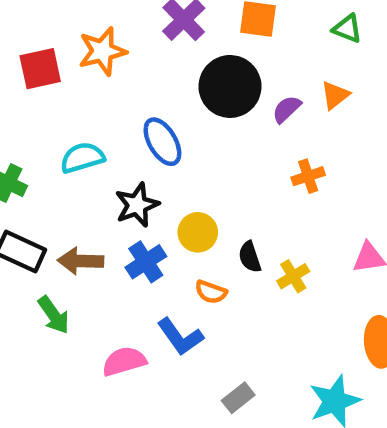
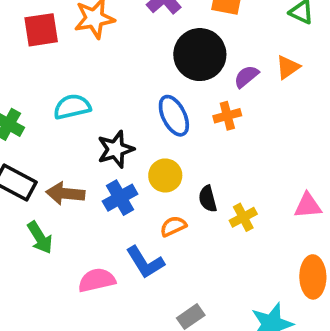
blue ellipse: (162, 142) -> (174, 116), moved
orange cross: (308, 176) -> (227, 116), moved
orange semicircle: (211, 292) -> (173, 226), turned 132

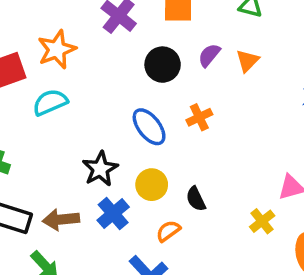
black circle: (200, 55) -> (163, 65), size x0.7
purple semicircle: (246, 76) -> (209, 55), moved
cyan semicircle: (72, 107) -> (50, 102), moved
yellow cross: (243, 217) -> (262, 221), moved

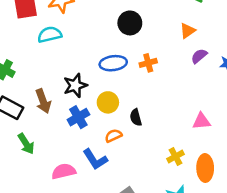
purple semicircle: (209, 55) -> (199, 56), moved
blue ellipse: (149, 127) -> (113, 63), turned -70
brown arrow: (61, 220) -> (43, 101), moved, turned -115
yellow cross: (262, 221) -> (175, 156), moved

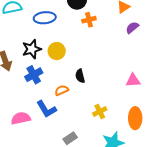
blue ellipse: (113, 63) -> (45, 18), moved
orange cross: (148, 63) -> (89, 20), moved
yellow circle: (108, 102) -> (57, 51), moved
yellow cross: (175, 156) -> (100, 112), moved

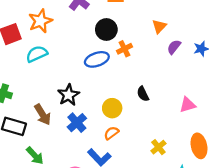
blue ellipse: (45, 18) -> (97, 59), moved
yellow circle: (57, 51) -> (112, 108), moved
black semicircle: (80, 76) -> (143, 94), moved

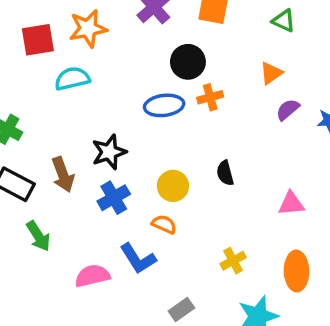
orange semicircle: (111, 133) -> (164, 224), turned 49

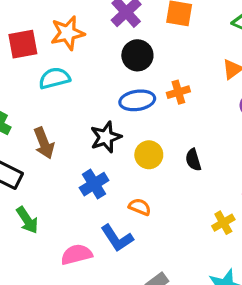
black circle: (188, 62) -> (137, 55), moved
black star: (109, 152) -> (106, 137), moved
brown arrow: (63, 175) -> (44, 143), moved
yellow circle: (173, 186) -> (149, 155), moved
yellow cross: (233, 261) -> (223, 223), moved

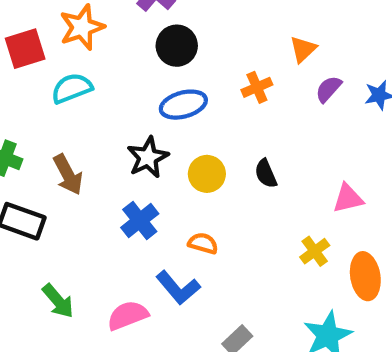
orange cross: (178, 92) -> (257, 87), moved
green arrow: (27, 220) -> (58, 301), moved

